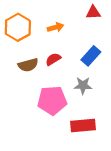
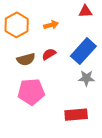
blue rectangle: (91, 56) -> (83, 51), size x1.4
gray star: (83, 86) -> (86, 78), moved
pink pentagon: (52, 100) -> (31, 92), moved

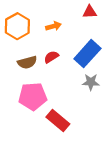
red rectangle: (76, 115) -> (58, 120), moved, turned 45

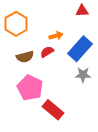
orange arrow: (54, 26) -> (56, 36), moved
pink pentagon: (33, 96) -> (30, 88), turned 30

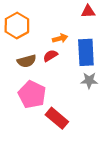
blue rectangle: (80, 49) -> (86, 52), turned -45

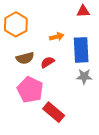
red semicircle: (50, 56) -> (47, 62), moved

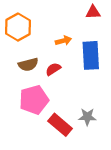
gray star: (84, 76) -> (87, 117), moved
pink pentagon: (30, 90) -> (34, 100), turned 30

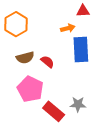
orange arrow: (63, 41) -> (68, 28), moved
red semicircle: (53, 69) -> (47, 62), turned 72
pink pentagon: (34, 100) -> (30, 89), turned -30

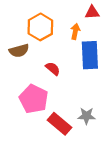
orange hexagon: (16, 24) -> (40, 27), moved
orange arrow: (68, 28) -> (75, 31), turned -64
brown semicircle: (25, 58) -> (19, 51), moved

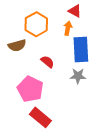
red triangle: (92, 12) -> (75, 11), moved, turned 32
gray star: (86, 116) -> (78, 76), moved
red rectangle: (60, 124) -> (40, 117), moved

